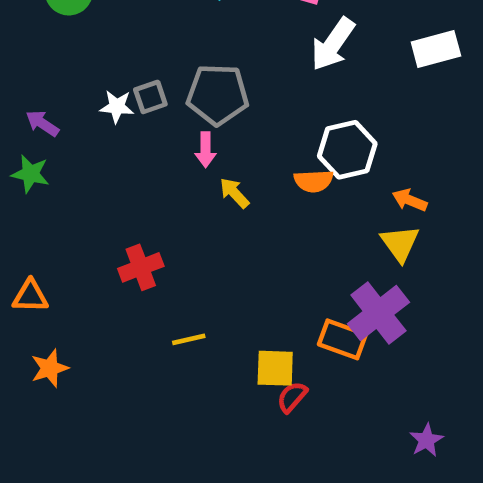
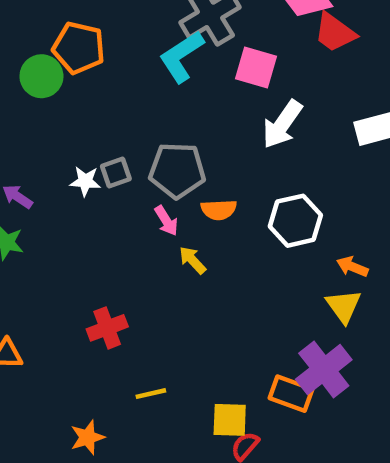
pink arrow: (206, 150) -> (166, 221), turned -32
orange semicircle: (314, 181) -> (219, 210), moved
orange star: (50, 368) -> (87, 437), moved

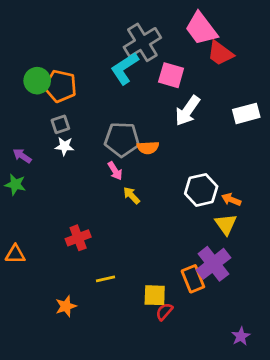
orange pentagon: (79, 48) -> (60, 86), moved
gray square: (116, 173) -> (60, 124), moved
orange semicircle: (219, 210) -> (148, 148), moved
white hexagon: (295, 221) -> (201, 190), moved
orange rectangle: (291, 394) -> (193, 279), turned 48

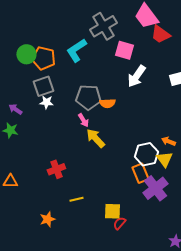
cyan L-shape: (125, 68) -> (76, 50), moved
gray square: (60, 124) -> (43, 86), size x1.5
white hexagon: (201, 190) -> (146, 154), moved
yellow arrow: (131, 195) -> (95, 138), size x1.5
orange rectangle: (193, 279) -> (140, 173), moved

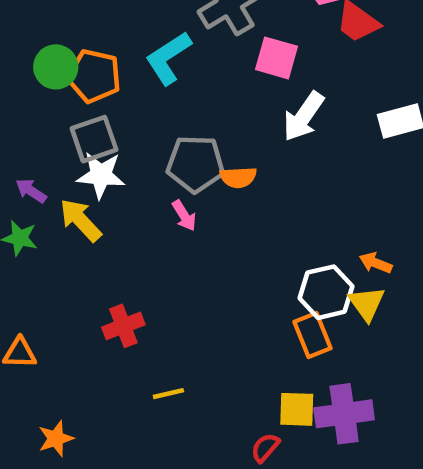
white star: (46, 102) -> (101, 175), size x1.5
yellow arrow: (95, 138) -> (81, 220), moved
purple cross: (155, 188) -> (344, 414), moved, turned 30
yellow square: (112, 211) -> (297, 409), moved
orange star: (47, 219) -> (56, 439), moved

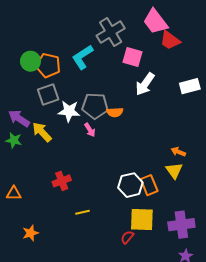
white star: (101, 175) -> (69, 111), moved
purple arrow: (31, 191) -> (19, 118), size x1.5
white hexagon: (326, 292) -> (130, 185), moved
yellow square: (297, 409) -> (142, 219), size x1.4
purple cross: (344, 414) -> (181, 225), moved

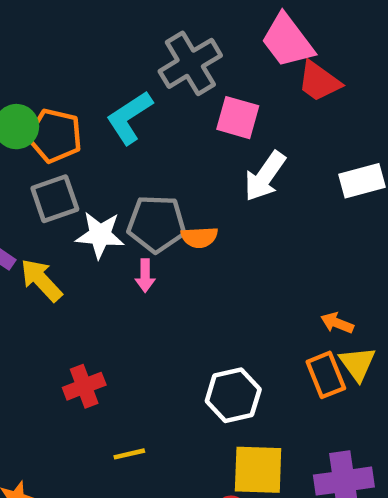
pink arrow: (90, 130) -> (145, 276), turned 32
yellow triangle: (174, 171) -> (357, 364), moved
orange rectangle: (149, 185) -> (326, 375), moved

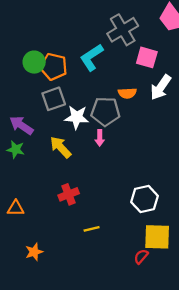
orange semicircle: (199, 237) -> (127, 93), moved
yellow arrow: (41, 280) -> (61, 147), moved

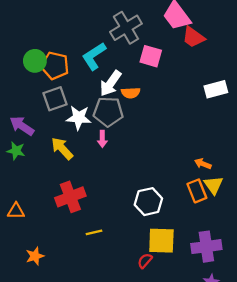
white arrow: (161, 87) -> (111, 83), moved
red cross: (69, 194) -> (70, 197), size x1.4

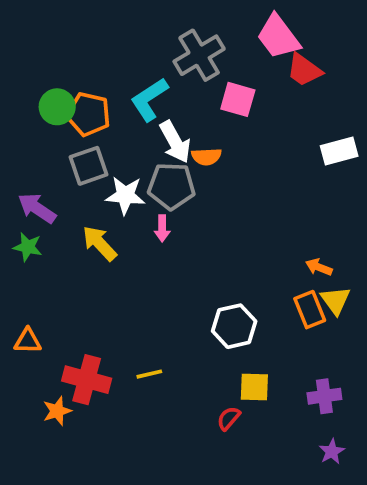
white arrow: (111, 83) -> (175, 142), turned -64
red cross: (70, 197) -> (87, 380), moved, turned 36
yellow square: (161, 241) -> (254, 387), size x0.7
purple cross: (206, 247) -> (324, 396), size x0.7

